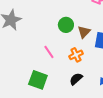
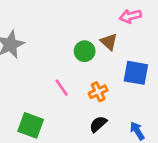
brown triangle: (84, 32) -> (109, 42), moved, turned -32
green square: (38, 80) -> (31, 125), moved

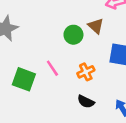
black semicircle: (98, 124) -> (86, 102), turned -112
green square: (31, 125) -> (24, 79), moved

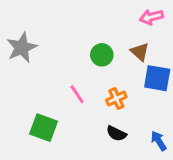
brown triangle: (96, 26) -> (140, 52), moved
green square: (24, 79) -> (44, 128), moved

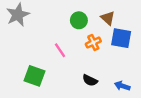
orange cross: (116, 99) -> (93, 43), moved
blue arrow: (159, 141) -> (122, 86), turned -40

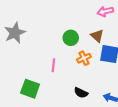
pink line: (60, 50) -> (53, 65), turned 40

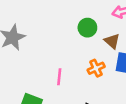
green circle: (71, 38) -> (87, 28), moved

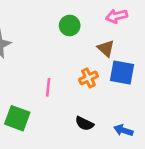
green circle: (87, 28) -> (70, 26), moved

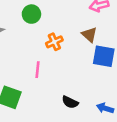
green circle: (70, 26) -> (31, 14), moved
orange cross: (88, 78) -> (54, 42), moved

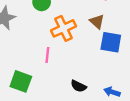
orange cross: (54, 42) -> (64, 28), size x1.5

